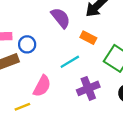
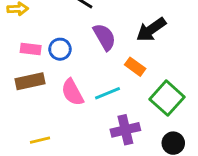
blue circle: (27, 44) -> (60, 49), moved
pink semicircle: (42, 86) -> (72, 92), moved, turned 115

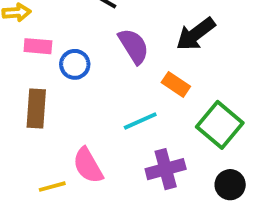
pink rectangle: (31, 49) -> (38, 46), moved
brown rectangle: (30, 81) -> (36, 109), turned -72
pink semicircle: (72, 92) -> (88, 166), moved

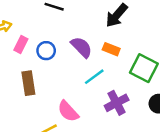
pink rectangle: (38, 46) -> (21, 44), turned -56
purple semicircle: (134, 46) -> (81, 47), moved

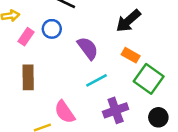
orange rectangle: (111, 49) -> (131, 55), moved
blue circle: (46, 51) -> (52, 29), moved

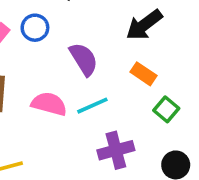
green square: (149, 79) -> (166, 109), size x0.6
pink semicircle: (65, 112) -> (49, 104), moved, turned 135

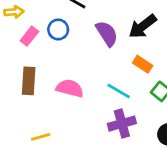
purple semicircle: (84, 59) -> (107, 34), moved
cyan line: (92, 106) -> (119, 91), moved, turned 55

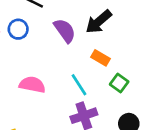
cyan line: (119, 91) -> (79, 85), turned 30

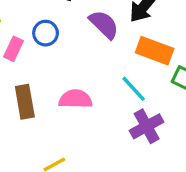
orange rectangle: (101, 58) -> (155, 51), size x1.5

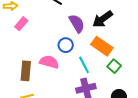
blue circle: (46, 33) -> (66, 45), moved
brown rectangle: (25, 102) -> (26, 71), moved

